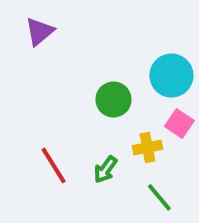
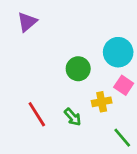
green arrow: (105, 169) -> (73, 117), turned -78
green line: (159, 197) -> (122, 138), moved

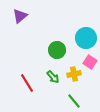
green arrow: (73, 117) -> (53, 77), moved
green line: (122, 138) -> (74, 101), moved

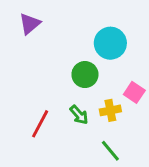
cyan circle: (86, 38) -> (110, 43), moved
red line: (27, 83) -> (40, 124), turned 60

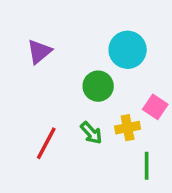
purple triangle: (30, 24) -> (39, 51), moved
green line: (110, 151) -> (147, 166), moved, turned 40

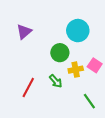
yellow cross: (128, 128) -> (76, 70), moved
green line: (147, 166) -> (89, 101), turned -35

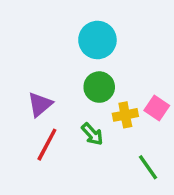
cyan circle: (78, 31) -> (97, 40), moved
purple triangle: (24, 32) -> (40, 104), moved

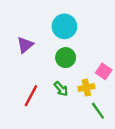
purple triangle: (40, 104) -> (25, 45), moved
yellow cross: (125, 115) -> (86, 88), moved

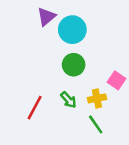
purple triangle: (25, 45) -> (46, 17), moved
green line: (98, 111) -> (96, 124), moved

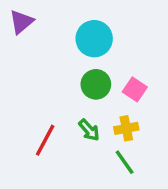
purple triangle: (46, 17) -> (21, 22), moved
pink square: (116, 80) -> (135, 89), moved

